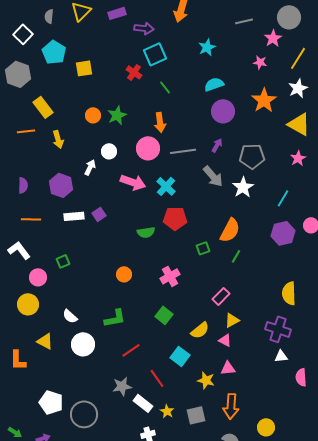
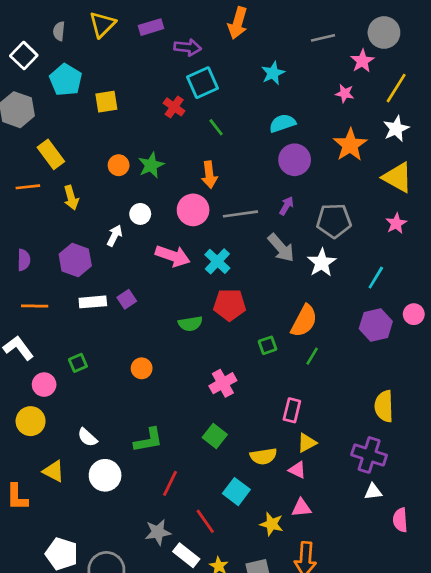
orange circle: (124, 274) -> (142, 368), moved
pink rectangle: (221, 296) -> (292, 410), turned -30
yellow semicircle: (200, 330) -> (263, 456), turned 30
red line: (131, 350) -> (170, 483), turned -30

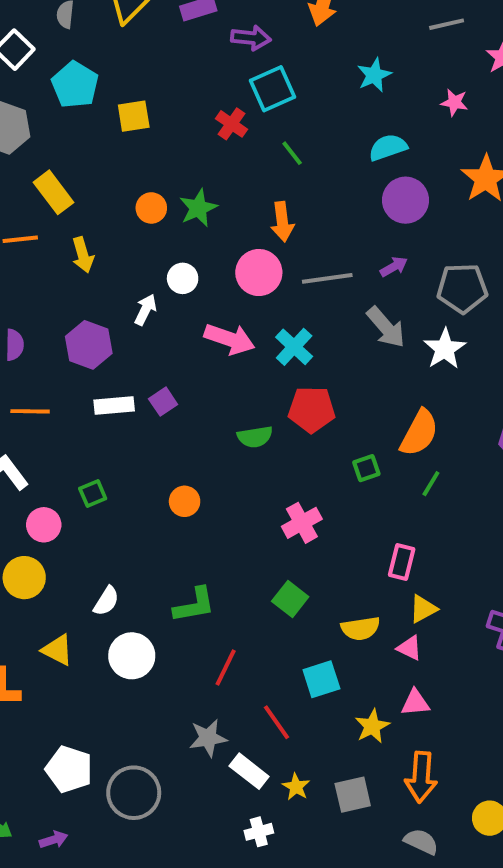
pink star: (345, 93) -> (454, 102), moved
purple arrow: (286, 206) -> (394, 267), turned 30
white semicircle: (87, 437) -> (106, 601), turned -100
cyan square: (236, 492) -> (321, 679), turned 35
yellow star: (272, 524) -> (372, 726), turned 30

